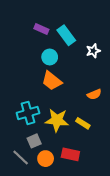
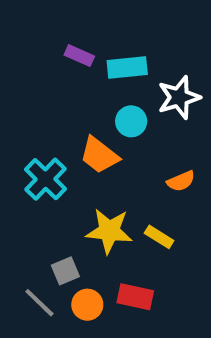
cyan rectangle: (66, 35) -> (127, 68), turned -60
white star: (93, 51) -> (179, 97), size x1.5
cyan circle: (50, 57) -> (131, 121), moved
cyan cross: (28, 113) -> (45, 179), moved, turned -30

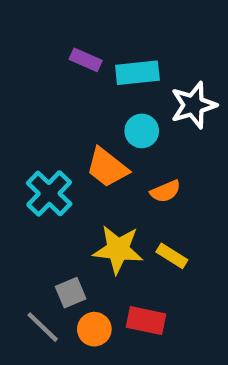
orange semicircle: (181, 181) -> (165, 191), moved

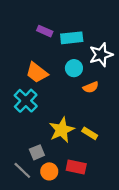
orange trapezoid: (107, 168) -> (37, 73), moved
orange semicircle: (165, 191) -> (91, 87), moved
yellow star: (118, 249) -> (62, 130), turned -30

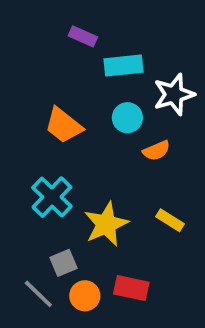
purple rectangle: (45, 31) -> (83, 36), moved
cyan cross: (26, 101) -> (52, 197), moved
yellow rectangle: (90, 133) -> (170, 220), moved

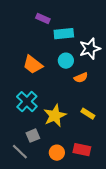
red rectangle: (131, 288) -> (82, 150), moved
orange circle: (85, 296) -> (57, 153), moved

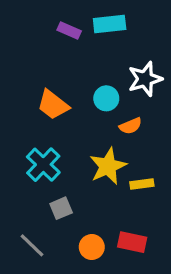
cyan rectangle: (64, 34) -> (110, 24), moved
yellow rectangle: (88, 114) -> (142, 184), turned -40
yellow star: (55, 116) -> (108, 166), moved
gray square: (33, 136) -> (61, 208), moved

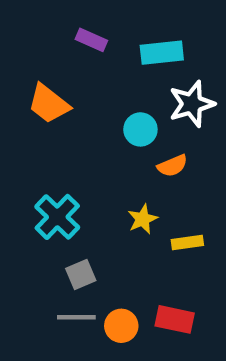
cyan rectangle: (110, 24) -> (162, 53), moved
orange trapezoid: (53, 105) -> (49, 104), moved
yellow star: (108, 166) -> (143, 219), size x0.6
gray line: (32, 245) -> (76, 317), moved, turned -44

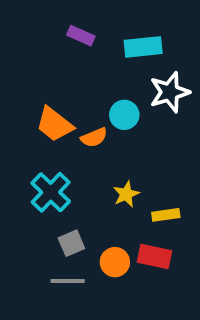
orange trapezoid: (49, 104) -> (54, 124), moved
orange semicircle: (172, 166) -> (94, 137), moved
red rectangle: (175, 319) -> (155, 256), moved
orange circle: (121, 326) -> (115, 262), moved

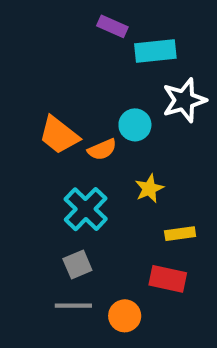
purple rectangle: (81, 36) -> (112, 26), moved
cyan cross: (51, 192) -> (86, 209), moved
yellow star: (126, 194) -> (149, 189), moved
orange circle: (115, 262) -> (125, 316), moved

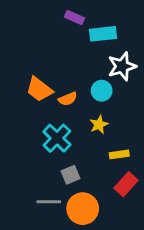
cyan circle: (135, 125) -> (102, 91), moved
gray square: (77, 265) -> (70, 175), moved
red rectangle: (168, 279) -> (126, 184), moved, turned -60
orange circle: (125, 316) -> (83, 209), size x1.5

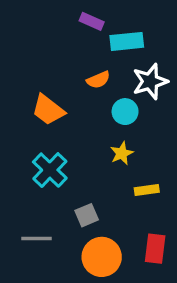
orange semicircle: (68, 99) -> (98, 80), moved
cyan cross: (57, 138) -> (50, 170), moved
red rectangle: (126, 184) -> (155, 249), moved, turned -35
gray line: (49, 202) -> (36, 239), moved

